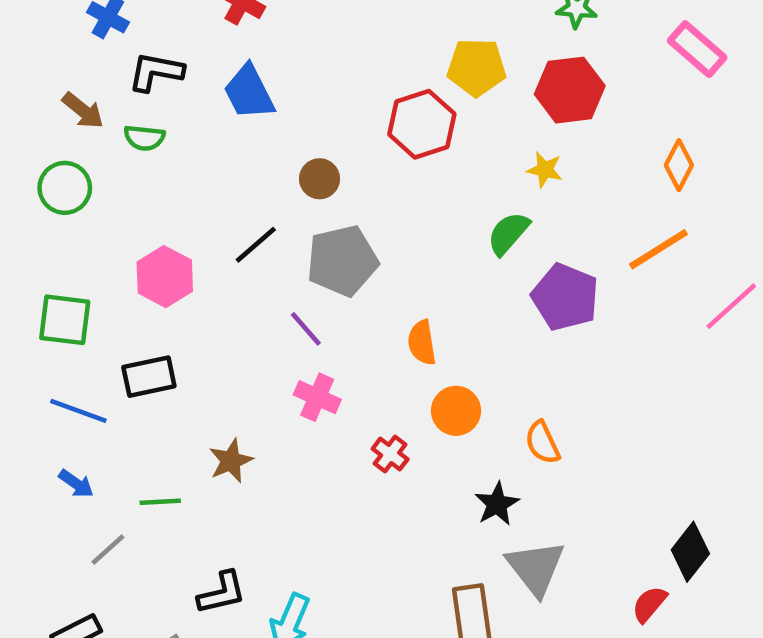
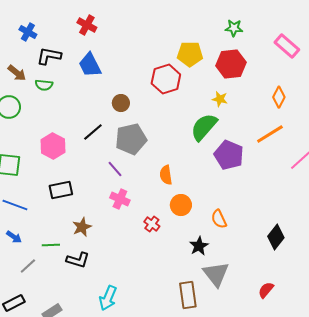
green semicircle: (508, 233) -> (204, 127), size x1.4
black rectangle: (149, 377) -> (61, 190), moved
black diamond: (690, 552) -> (276, 237), moved
black L-shape: (222, 593) -> (78, 260), moved, turned 30

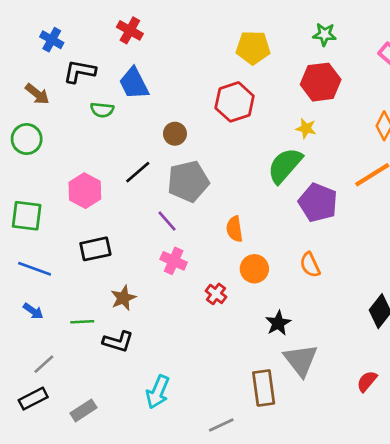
yellow pentagon: (190, 54) -> (253, 48), moved
green semicircle: (44, 85) -> (102, 110), moved
orange semicircle: (219, 219) -> (310, 265), moved
gray line: (28, 266) -> (44, 364), moved

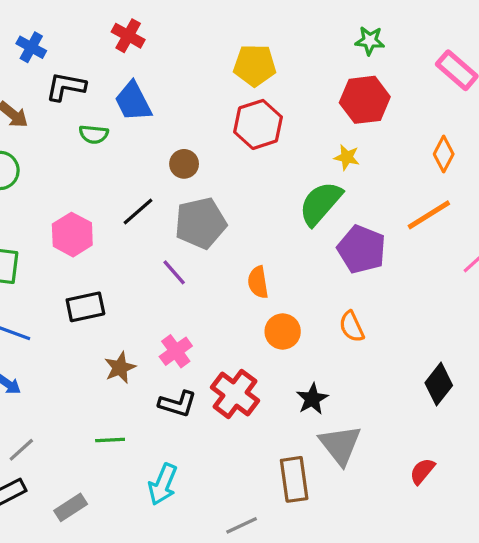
yellow pentagon: (253, 48) -> (255, 65), moved
pink cross: (174, 261) -> (176, 351), moved, turned 30
red cross: (216, 294) -> (235, 394), moved, size x1.8
green line: (82, 322) -> (110, 440), moved
black L-shape: (118, 342) -> (177, 404), moved

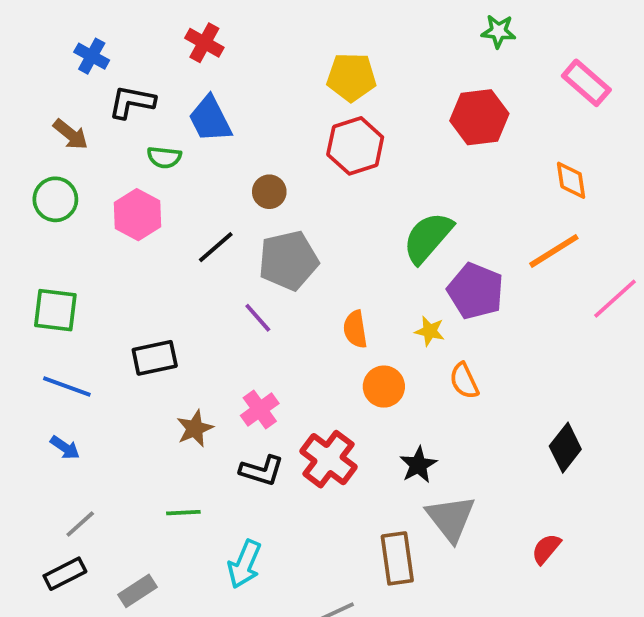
green star: (370, 41) -> (498, 31), moved
orange diamond: (444, 154) -> (571, 180), turned -36
yellow star: (347, 157) -> (430, 331), moved
pink hexagon: (72, 235) -> (138, 215), moved

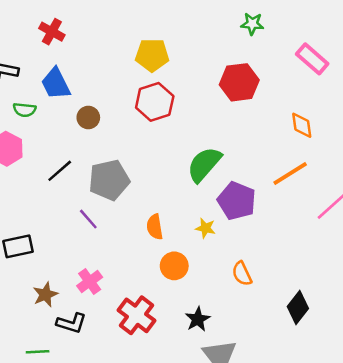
brown circle: (269, 192) -> (88, 118), moved
orange semicircle: (464, 381) -> (242, 274), moved
black L-shape: (262, 471) -> (71, 323), moved

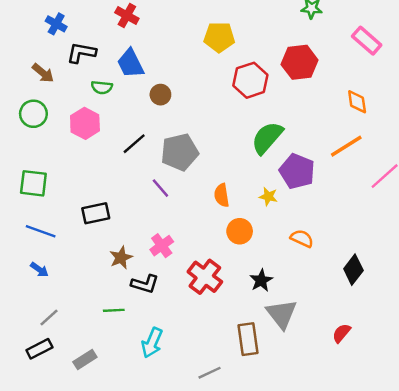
red hexagon: (155, 102) -> (250, 80), moved
orange semicircle: (242, 274) -> (302, 238), turned 140

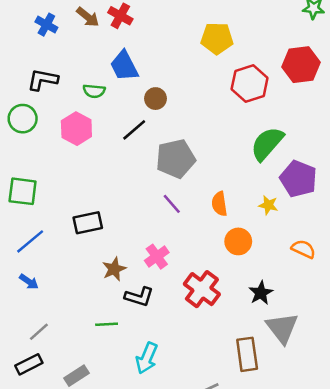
black L-shape: (81, 53) -> (43, 80), moved
brown arrow: (43, 73) -> (88, 17), moved
black line: (134, 144) -> (134, 130), moved
purple line: (160, 188) -> (172, 204), moved
blue line: (41, 231) -> (30, 241), turned -60

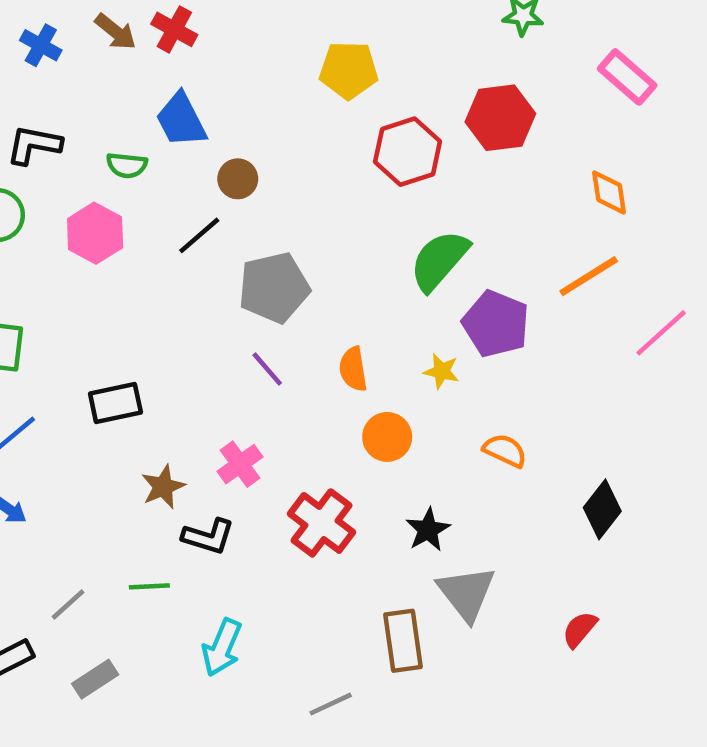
gray line: (39, 332) -> (68, 604), moved

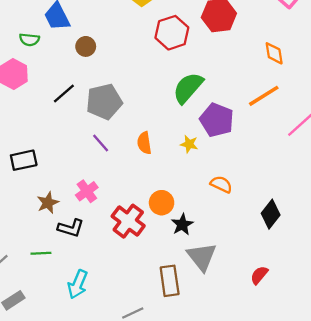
black line: (199, 235) -> (64, 94), moved
orange circle: (387, 437) -> (162, 203), moved

